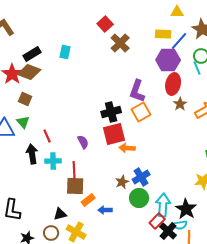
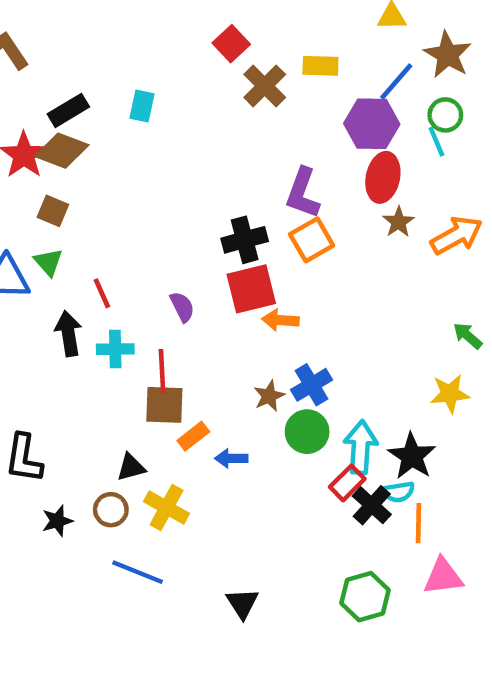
yellow rectangle: (163, 34) -> (320, 66), moved

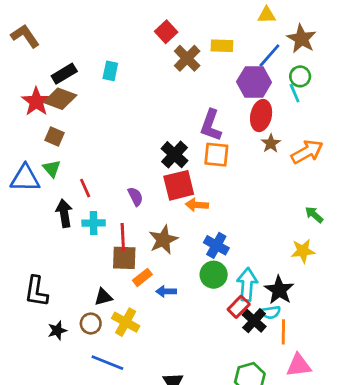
black cross: (245, 240) -> (174, 155), turned -32
orange square: (312, 240) -> (216, 155), turned 36
blue cross: (312, 385) -> (216, 245), turned -30
brown star: (269, 396) -> (163, 240), moved, size x1.5

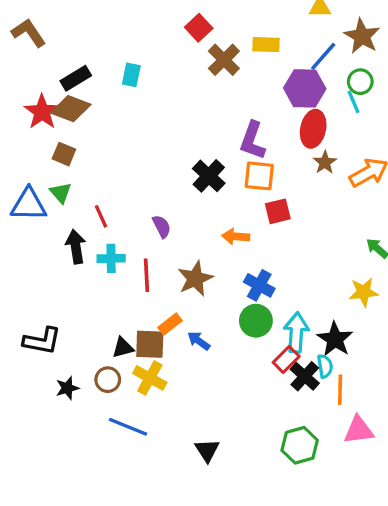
red square: (179, 185) -> (278, 211), moved, size x0.7
brown square: (124, 258) -> (150, 344), moved
black L-shape: (36, 291) -> (42, 341), turned -88
blue arrow: (166, 291) -> (199, 341), turned 36
cyan semicircle: (271, 312) -> (325, 366), turned -90

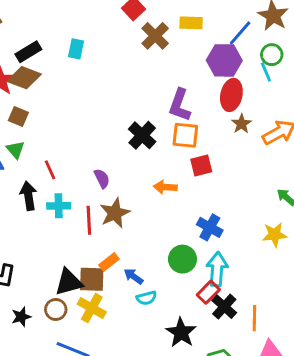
brown star: (195, 279) -> (115, 213), moved
blue cross: (259, 285) -> (210, 227), moved
black star: (335, 339) -> (181, 333), moved
black triangle: (123, 348) -> (69, 282), size x1.5
cyan semicircle: (325, 366) -> (146, 298), moved, turned 84

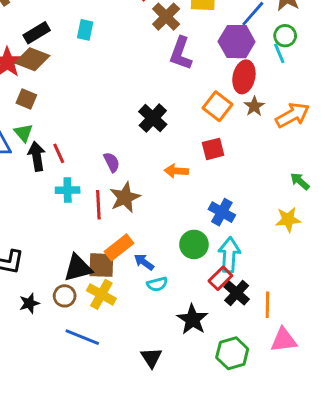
purple L-shape: (180, 105) -> (181, 53), moved
orange square: (185, 135) -> (217, 106), moved, turned 32
black arrow: (28, 196) -> (37, 156), moved
orange rectangle: (109, 262) -> (119, 247), size x1.4

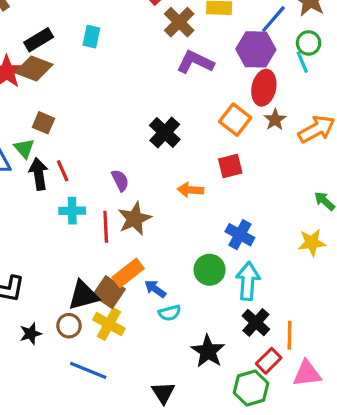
purple L-shape: (181, 53) -> (195, 62), turned 96
brown square: (26, 99) -> (43, 123), moved
brown square: (101, 265) -> (109, 292), turned 32
red rectangle: (220, 278) -> (269, 361), moved

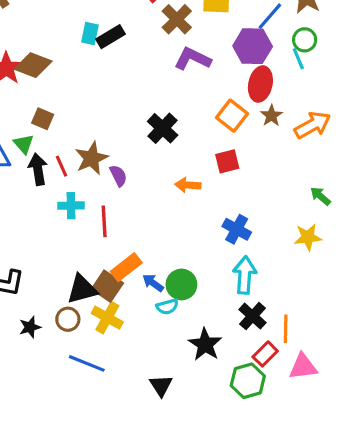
black rectangle: (39, 40) -> (110, 37), moved
brown star: (134, 219) -> (92, 158), moved
green circle: (210, 270) -> (181, 284), moved

